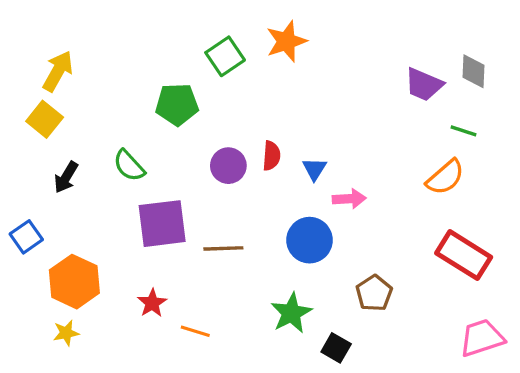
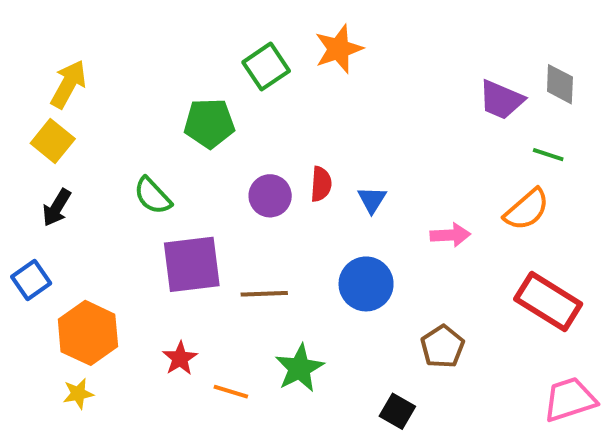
black arrow: (66, 177) -> (57, 208), moved
pink arrow: (349, 199) -> (450, 235), moved
green star: (291, 313) -> (299, 368), moved

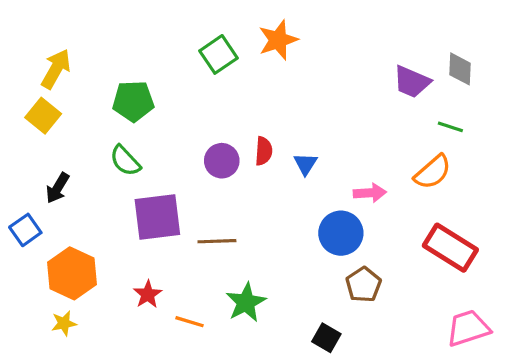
green pentagon: (209, 123) -> (133, 101), moved
black arrow: (57, 208) -> (58, 188), moved
blue circle: (366, 284) -> (341, 233), moved

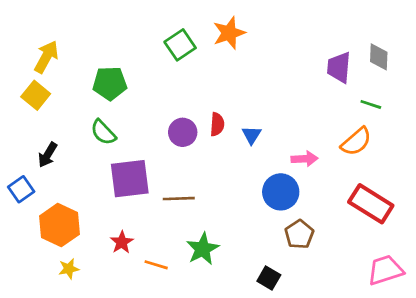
purple trapezoid: (412, 82) -> (339, 67), turned 72
yellow star: (64, 323) -> (69, 269), moved

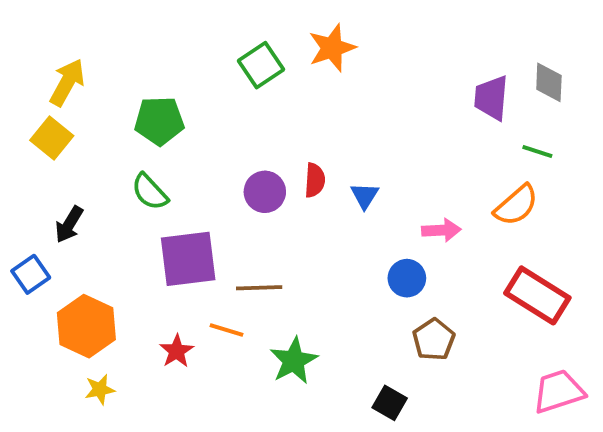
blue circle: (281, 192) -> (407, 278), size x0.7
orange line: (156, 265) -> (226, 330), moved

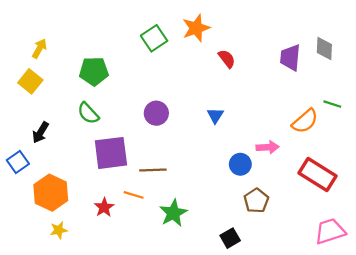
yellow arrow: (67, 82) -> (39, 48), size x0.7
green line: (537, 151) -> (332, 104), moved
red semicircle: (315, 180) -> (227, 59), moved, turned -42
pink arrow: (441, 230) -> (268, 147), moved
black square: (390, 403) -> (230, 238), turned 30

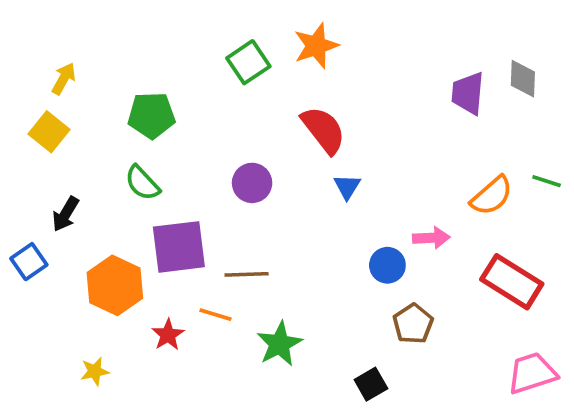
red semicircle: (227, 59) -> (323, 130), moved, size x1.6
green line: (332, 104) -> (547, 181), moved
orange hexagon: (51, 193) -> (115, 285), moved

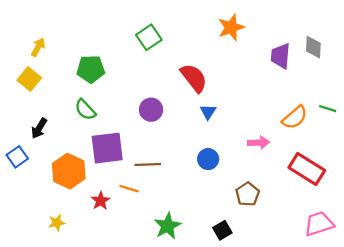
orange star: (316, 46) -> (231, 27), moved
blue circle: (387, 265) -> (208, 159), moved
green star: (279, 344) -> (168, 226), moved

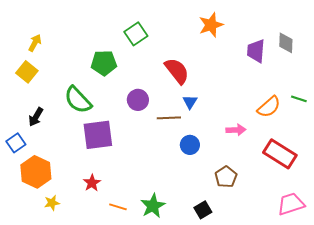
green pentagon: (91, 69) -> (104, 63), moved
green semicircle: (85, 110) -> (78, 100), size x1.4
brown line: (148, 165) -> (169, 118), moved
orange hexagon: (69, 171) -> (36, 172), moved
orange line: (129, 189) -> (118, 207), moved

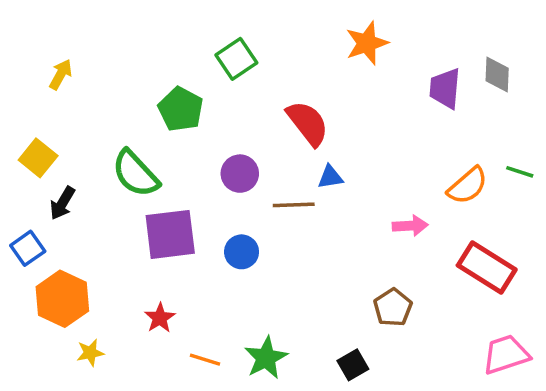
green pentagon: (104, 63) -> (181, 109), turned 30
yellow square: (27, 72) -> (38, 158), moved
blue triangle: (190, 102) -> (330, 177), turned 49
blue circle: (190, 145) -> (242, 252), moved

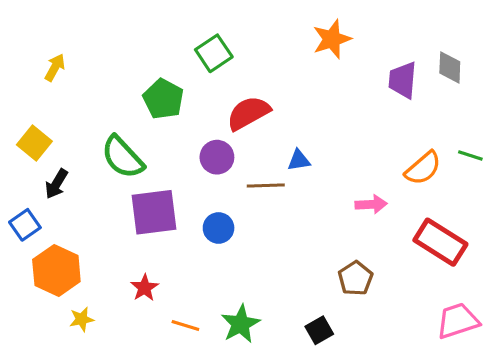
red semicircle: (308, 123) -> (248, 113), moved, turned -81

